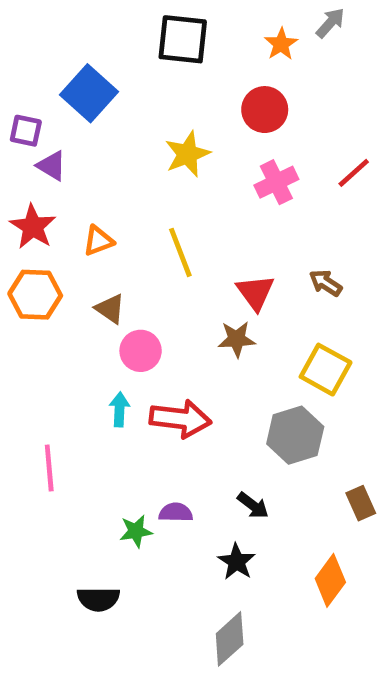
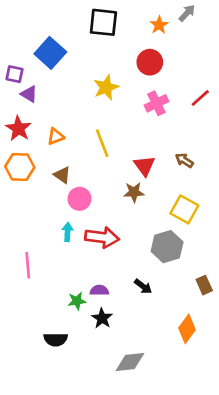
black star: (237, 562) -> (102, 318), moved
gray diamond: (230, 639) -> (130, 362), turned 36

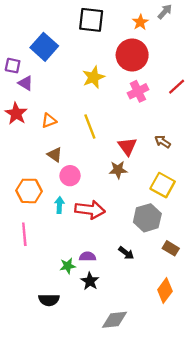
red circle: (150, 62) -> (132, 55), size x1.4
orange hexagon: (20, 167) -> (29, 191), moved
brown rectangle: (204, 285) -> (171, 248), moved, turned -35

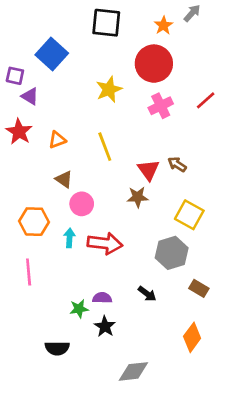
brown arrow: (163, 142) -> (177, 164), moved

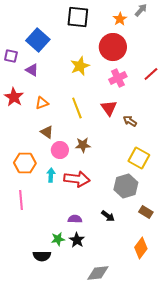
purple triangle: (30, 96) -> (32, 70), moved
red triangle: (148, 170) -> (109, 108), moved
brown star: (138, 197) -> (83, 145), moved
green star: (79, 309) -> (58, 239), moved

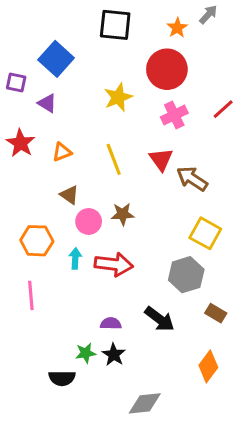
brown arrow: (130, 121) -> (192, 179), size x1.5
black arrow: (108, 216) -> (160, 319), size x1.5

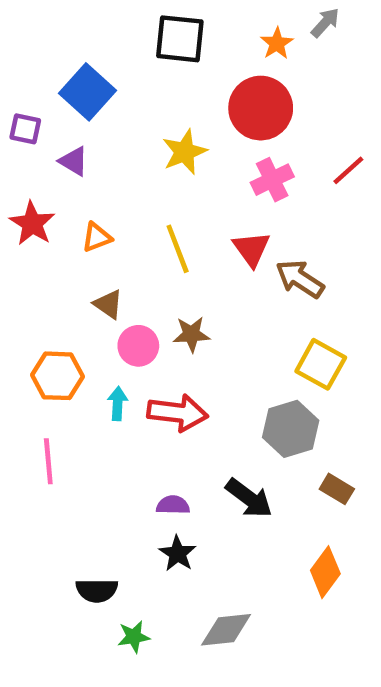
green star: (86, 353) -> (134, 637), moved

